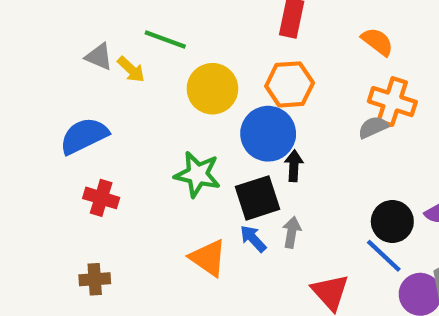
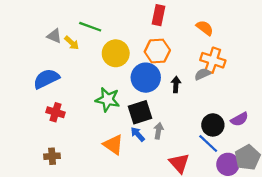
black arrow: (294, 166) -> (176, 85), moved

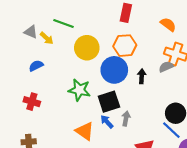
blue semicircle: (46, 79) -> (36, 66), moved, size x0.6

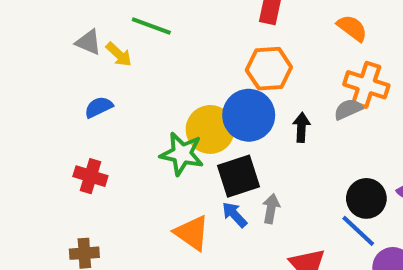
yellow circle: (87, 48) -> (210, 129), moved

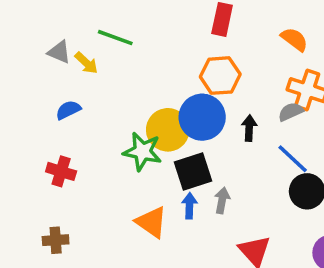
blue arrow: (234, 215) -> (189, 206), turned 45
blue line: (358, 231) -> (293, 159), moved

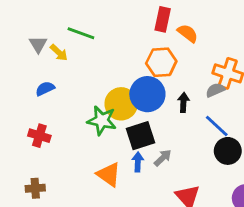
orange semicircle: (294, 39) -> (188, 33), moved
gray triangle: (59, 52) -> (38, 44), turned 36
gray arrow: (222, 200) -> (163, 158), turned 36

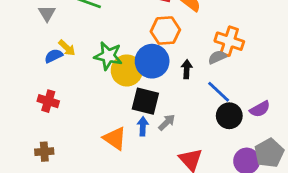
yellow arrow: (59, 53) -> (67, 48), moved
green star: (102, 120) -> (108, 56), moved
black square: (141, 136) -> (145, 101), turned 32

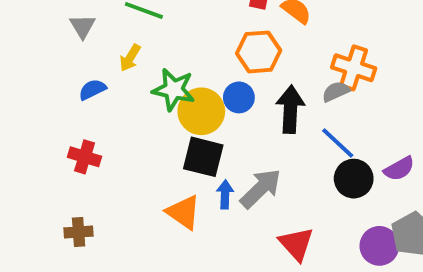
yellow arrow: (67, 48) -> (130, 58), moved, turned 78
blue circle: (152, 61) -> (239, 97), size x0.6
black arrow: (187, 69) -> (290, 109), size x1.6
black square: (145, 101) -> (203, 157), moved
gray arrow: (167, 122) -> (261, 188), size x1.6

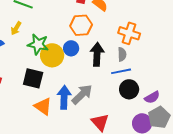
gray semicircle: (336, 92) -> (122, 54), moved, turned 112
blue line: (338, 143) -> (121, 71), turned -54
black square: (203, 157) -> (33, 78), moved
purple semicircle: (399, 169) -> (152, 97), moved
blue arrow: (225, 194) -> (64, 97), size x1.6

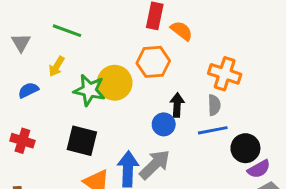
blue circle: (71, 48) -> (164, 124), moved
black arrow: (97, 54) -> (177, 105), size x0.7
yellow circle: (52, 55) -> (115, 83), moved
black circle: (129, 89) -> (245, 148), moved

